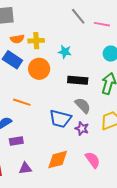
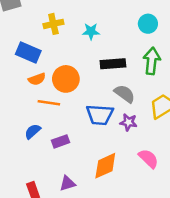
orange semicircle: (17, 39) -> (37, 79), moved
orange circle: (39, 69) -> (66, 79), moved
purple rectangle: (16, 141) -> (60, 141), moved

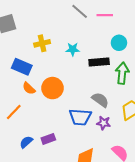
black rectangle: (113, 64) -> (99, 62), moved
orange semicircle: (37, 79) -> (29, 88), turned 64
orange line: (49, 103) -> (14, 112), moved, turned -54
blue semicircle: (33, 131) -> (26, 142), moved

